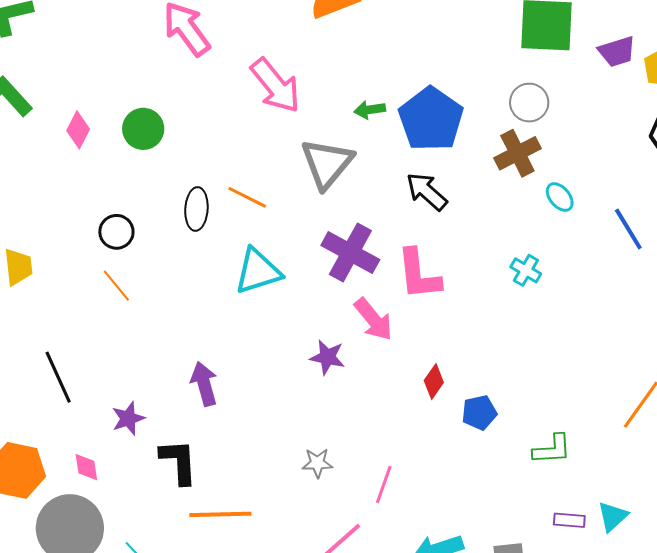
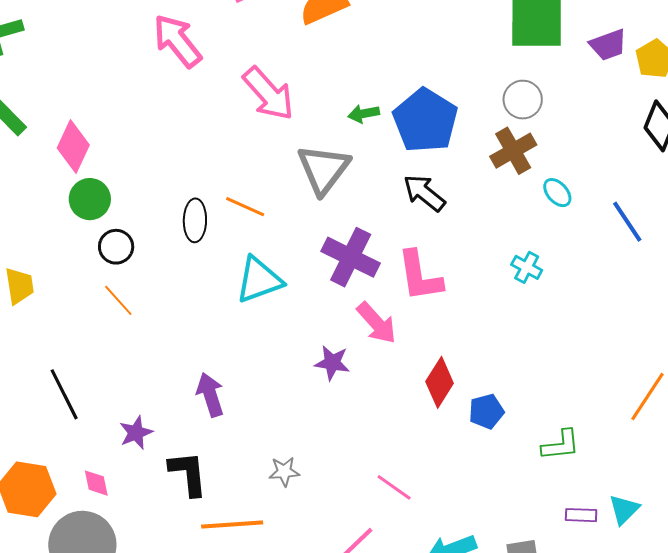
green circle: (143, 129) -> (90, 199), moved
pink diamond: (78, 130) -> (73, 147), size x1.4
red diamond: (434, 381) -> (440, 382), size x1.4
gray star: (317, 463) -> (284, 472), moved
pink line: (384, 484) -> (394, 487), turned -72

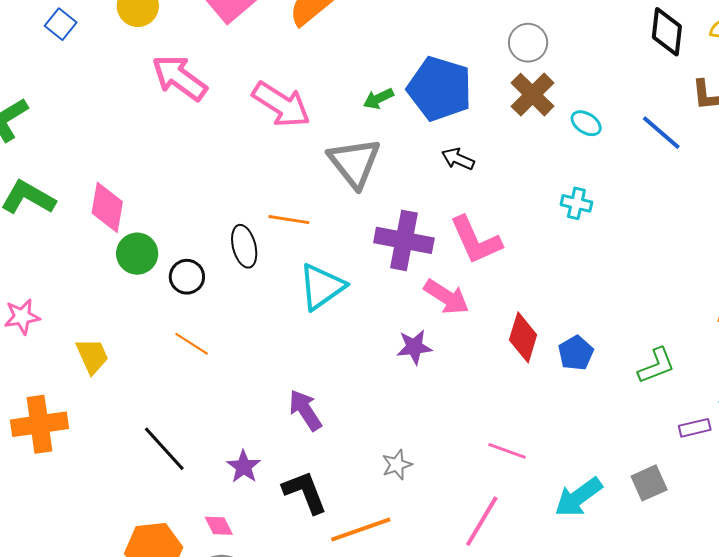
black arrow: (424, 193) -> (458, 159), size x0.7
black circle: (116, 247) -> (187, 277), moved

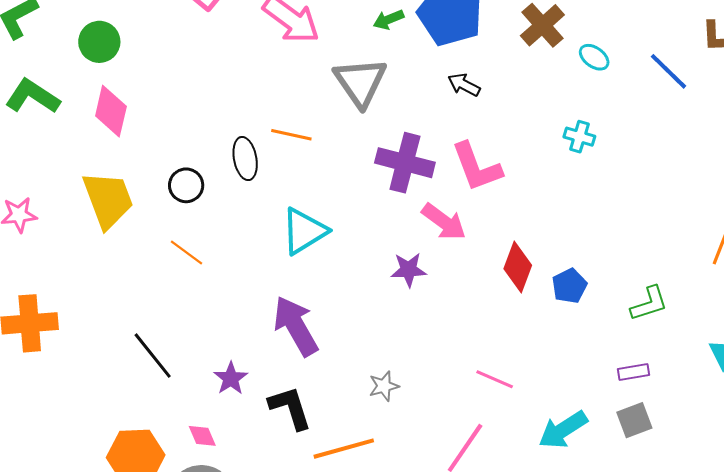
green circle: (137, 254) -> (99, 42), moved
cyan triangle: (322, 287) -> (304, 231), moved
yellow trapezoid: (92, 356) -> (108, 200), moved, size x1.6
purple arrow: (305, 410) -> (296, 326), size x1.4
purple rectangle: (695, 428) -> (634, 372), moved

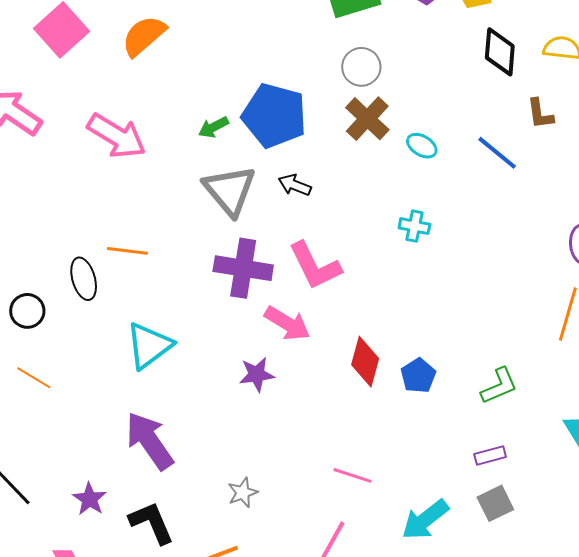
gray triangle: (360, 82) -> (230, 190), moved

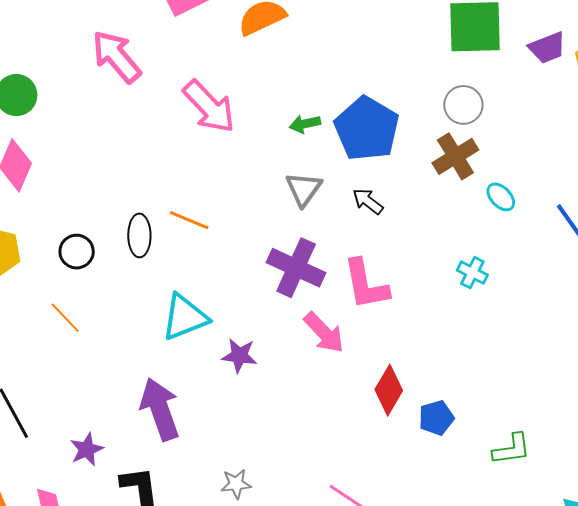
gray triangle: (230, 190) -> (304, 189), size x0.7
purple star: (257, 374) -> (239, 356), moved

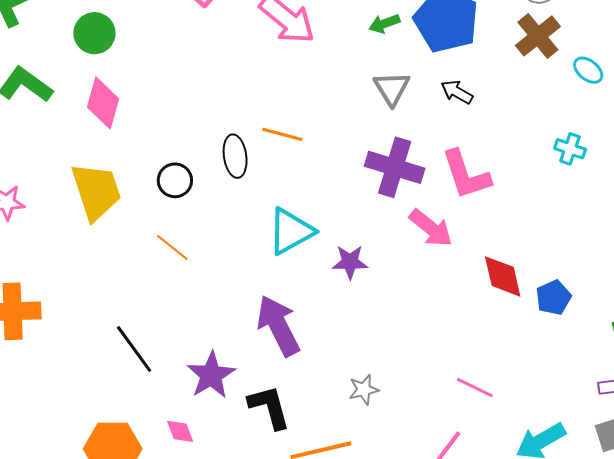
red diamond: (389, 390) -> (503, 276), turned -36
purple star: (87, 449) -> (211, 375), size x1.4

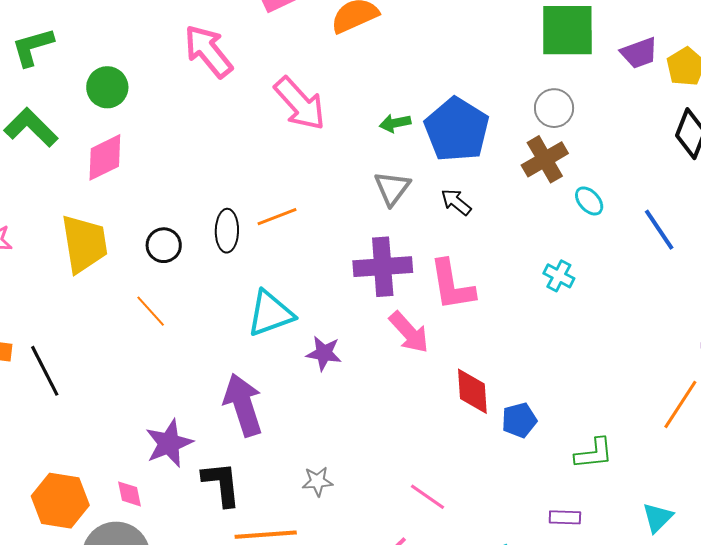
pink diamond: (103, 103) -> (105, 157), turned 39
orange line: (282, 134) -> (277, 217), turned -45
purple cross: (395, 167) -> (383, 267), turned -30
black line: (134, 349) -> (45, 371), moved

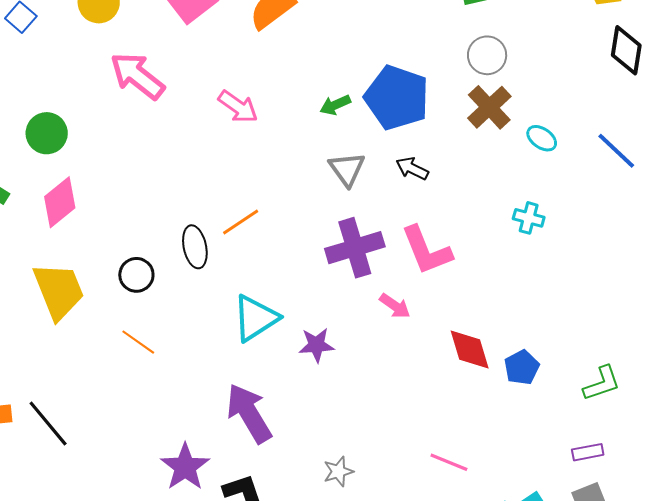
pink arrow: (300, 104) -> (238, 107), size x0.7
pink arrow: (409, 332) -> (395, 306), size x0.7

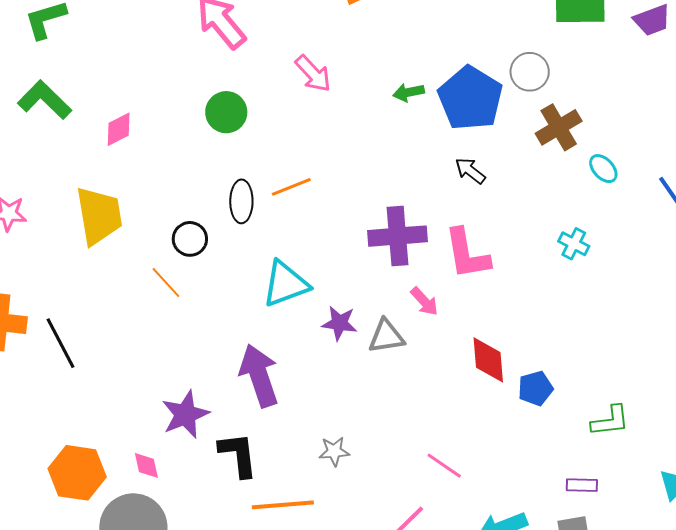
gray circle: (487, 55) -> (530, 72), moved
green circle: (47, 133) -> (226, 112), moved
gray triangle: (347, 169) -> (386, 336), moved, turned 45
pink diamond: (60, 202) -> (119, 129), size x0.7
black circle: (136, 275) -> (190, 239), moved

